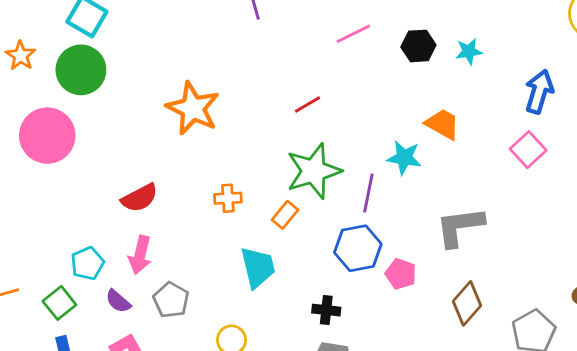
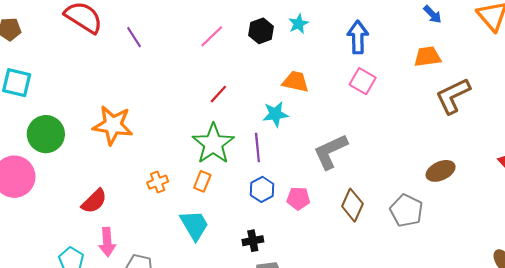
green circle: (81, 70) -> (46, 134), moved
red line: (308, 105) -> (218, 94), moved
blue hexagon: (358, 248) -> (262, 189), size x0.7

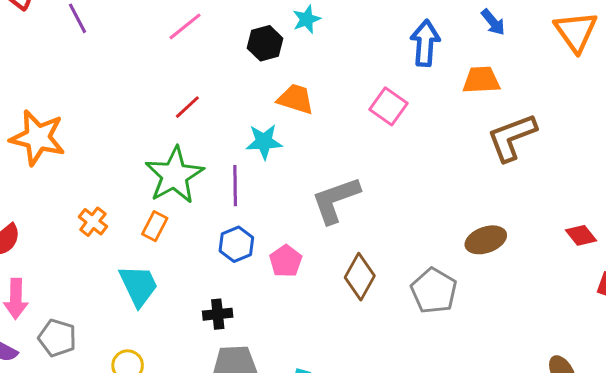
black hexagon: (261, 31) -> (265, 43), moved
blue arrow: (358, 37) -> (425, 43), moved
orange cross: (158, 182) -> (93, 222), turned -36
pink pentagon: (298, 198) -> (286, 261), turned 30

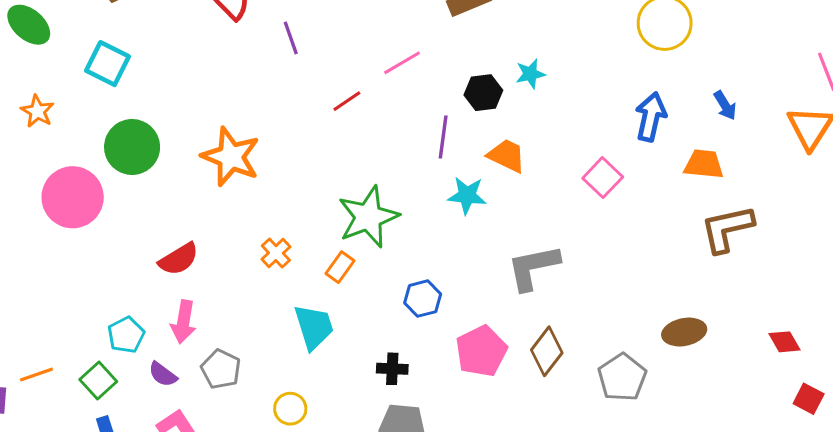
red line: (187, 107) -> (347, 101), moved
purple line: (235, 186) -> (443, 137), moved
pink pentagon: (286, 261) -> (481, 351), moved, size x1.5

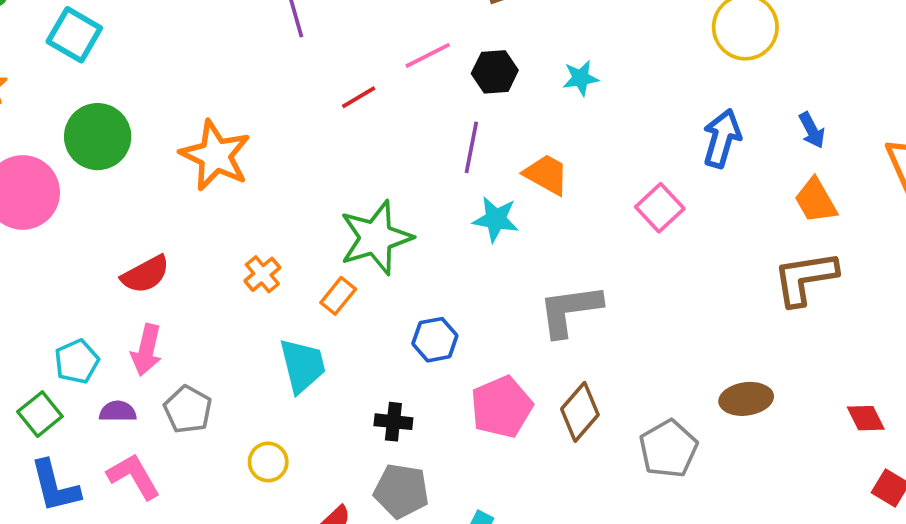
black hexagon: (483, 93) -> (495, 72), moved
orange trapezoid: (704, 164) -> (816, 201), moved, turned -129
purple semicircle: (163, 374) -> (118, 411), turned 140

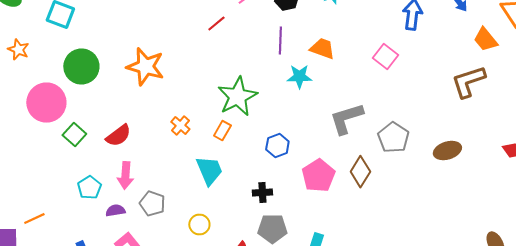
orange trapezoid: (816, 201) -> (485, 40), moved
green square: (40, 414) -> (74, 134), moved
gray pentagon: (668, 449) -> (393, 138), moved

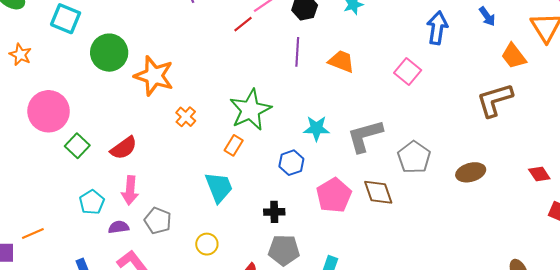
red line: (216, 24) -> (243, 24), moved
green circle: (81, 66) -> (109, 53), moved
cyan star: (299, 76) -> (316, 128), moved
orange cross: (180, 126) -> (186, 117), moved
brown diamond: (360, 172) -> (378, 192), turned -52

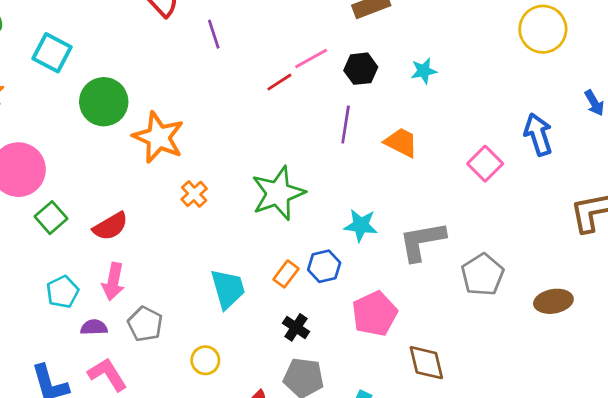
blue arrow: (437, 28) -> (538, 134), moved, turned -32
orange rectangle: (234, 145) -> (286, 274), moved
brown diamond: (378, 192) -> (426, 363), moved
black cross: (274, 212) -> (296, 327), turned 30

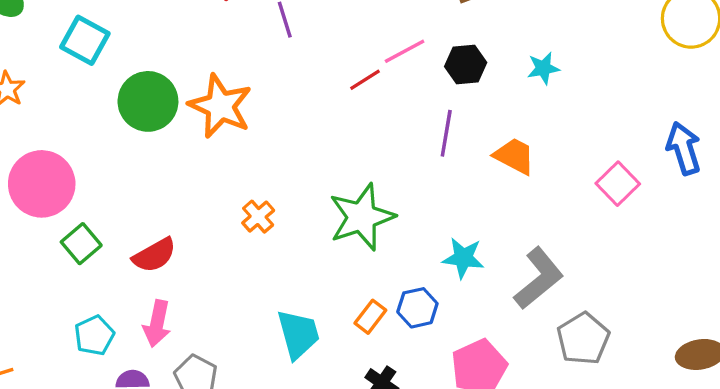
orange star: (158, 137) -> (220, 106), moved
gray L-shape: (422, 241) -> (539, 278), turned 150
gray pentagon: (483, 275) -> (583, 339), moved

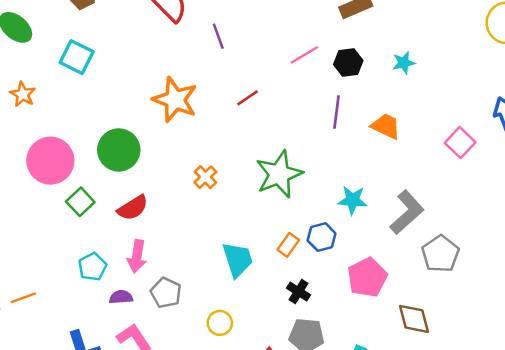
red line: (365, 80) -> (248, 98), moved
green circle: (148, 101) -> (119, 150), moved

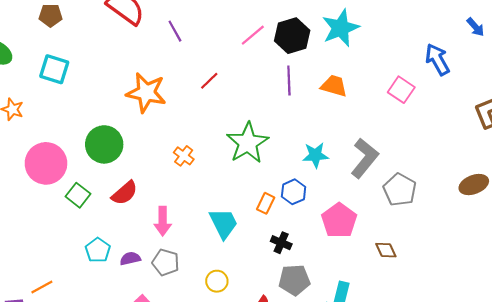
black hexagon: (348, 62) -> (292, 36), size x1.4
cyan star: (404, 63) -> (341, 28), size x1.8
pink arrow: (137, 256) -> (163, 221), moved
purple semicircle: (121, 297) -> (130, 259), moved
brown diamond: (414, 319) -> (386, 250), size x0.7

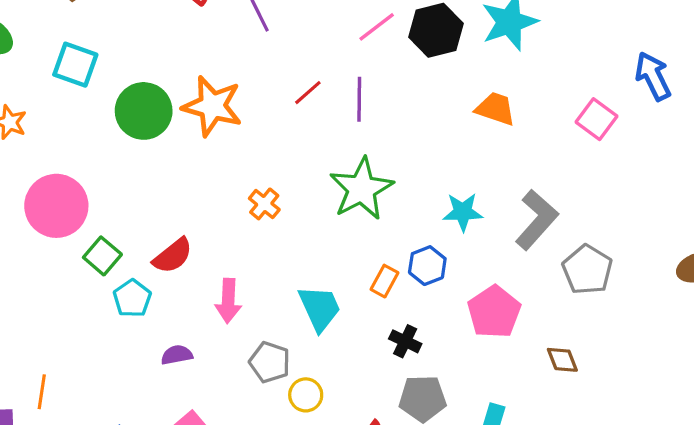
purple line: (289, 80) -> (359, 99), moved
green circle: (104, 144) -> (144, 111), moved
cyan pentagon: (98, 250) -> (132, 298), moved
gray pentagon: (166, 262) -> (270, 362), moved
orange line: (42, 287) -> (42, 392), turned -55

